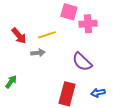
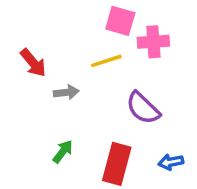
yellow line: (47, 35) -> (106, 61), moved
green arrow: (11, 82) -> (63, 152), moved

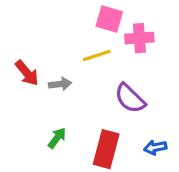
red arrow: (33, 63) -> (27, 73), moved

